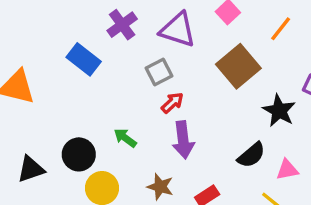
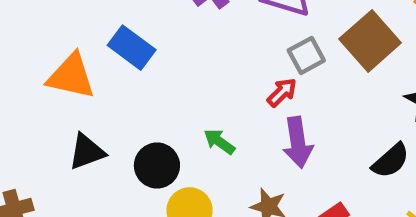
blue rectangle: (84, 59) -> (132, 48), moved
gray square: (159, 72) -> (306, 55), moved
black triangle: (31, 169) -> (87, 152), moved

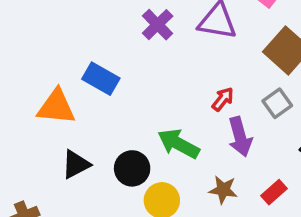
gray square: (306, 55) -> (277, 103), moved
green arrow: (219, 142) -> (179, 144), size x1.6

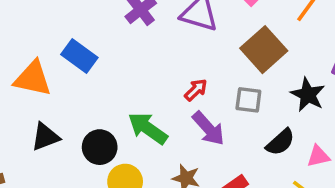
gray square: (277, 103) -> (248, 100), turned 36
purple arrow: (240, 137) -> (208, 128), turned -33

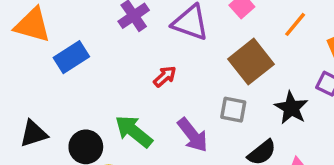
blue rectangle: (79, 56) -> (71, 57), turned -72
orange triangle: (33, 79) -> (32, 25), moved
red arrow: (196, 90) -> (165, 77), moved

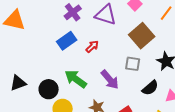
blue rectangle: (71, 57) -> (67, 41), moved

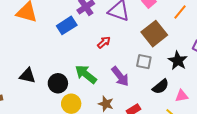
blue rectangle: (67, 41) -> (67, 25), moved
black triangle: (18, 83) -> (27, 76), turned 30

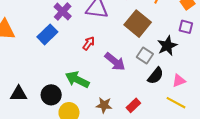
black star: (178, 61) -> (167, 46), turned 30
gray square: (144, 62) -> (145, 56), moved, turned 35
purple arrow: (120, 76) -> (115, 62), moved

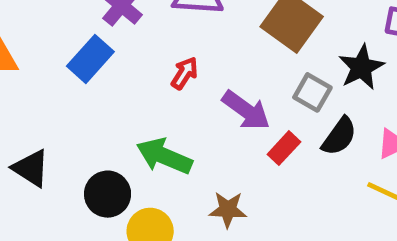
black triangle: (19, 94) -> (31, 168), moved, turned 36
red rectangle: (133, 105) -> (284, 148), moved

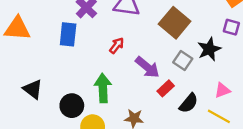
blue rectangle: (90, 59) -> (68, 34), turned -40
black semicircle: (339, 136) -> (189, 103), moved
green arrow: (164, 156) -> (103, 88), turned 60

